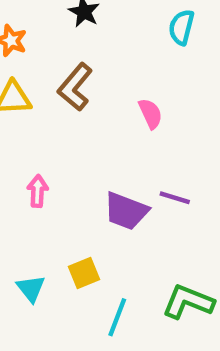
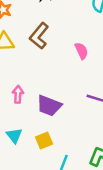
purple trapezoid: (126, 211) -> (49, 106), moved
cyan triangle: (31, 288) -> (14, 136), moved

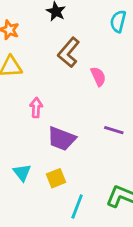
brown L-shape: (39, 36) -> (69, 52), moved
pink arrow: (18, 94) -> (36, 108), moved

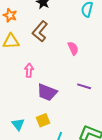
brown L-shape: (69, 52) -> (40, 31), moved
cyan triangle: (22, 173) -> (18, 124), moved

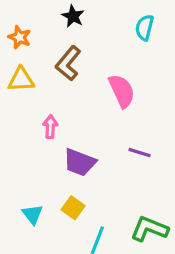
pink semicircle: (73, 48) -> (122, 91), size x1.5
yellow square: (43, 120) -> (73, 208), turned -32

